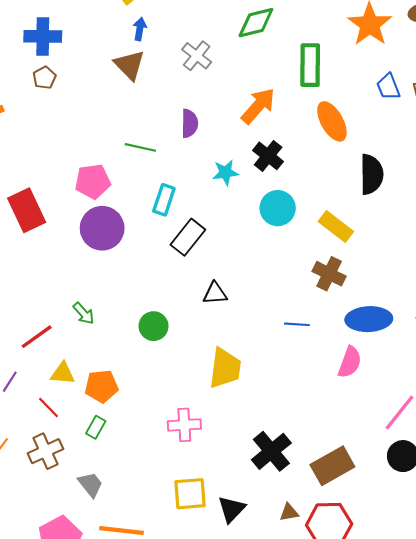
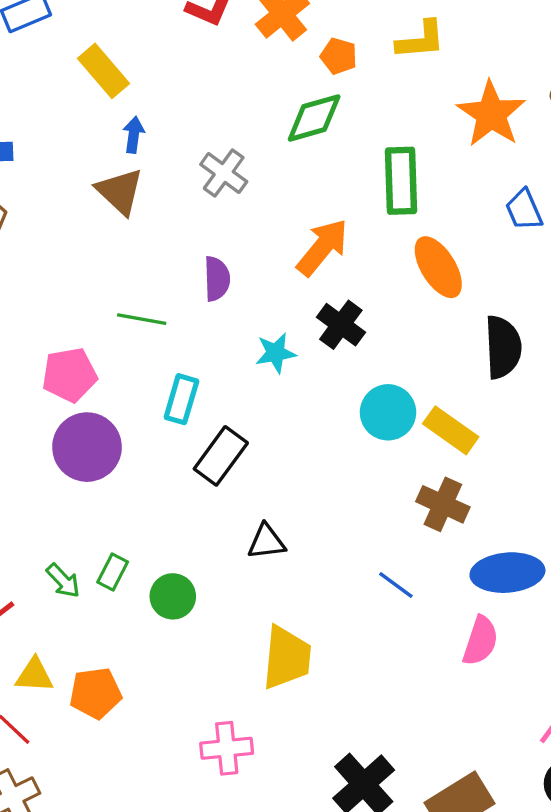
cyan circle: (278, 208) -> (388, 412), moved
blue line: (297, 324) -> (396, 585), turned 35
green rectangle: (96, 427) -> (113, 572), moved

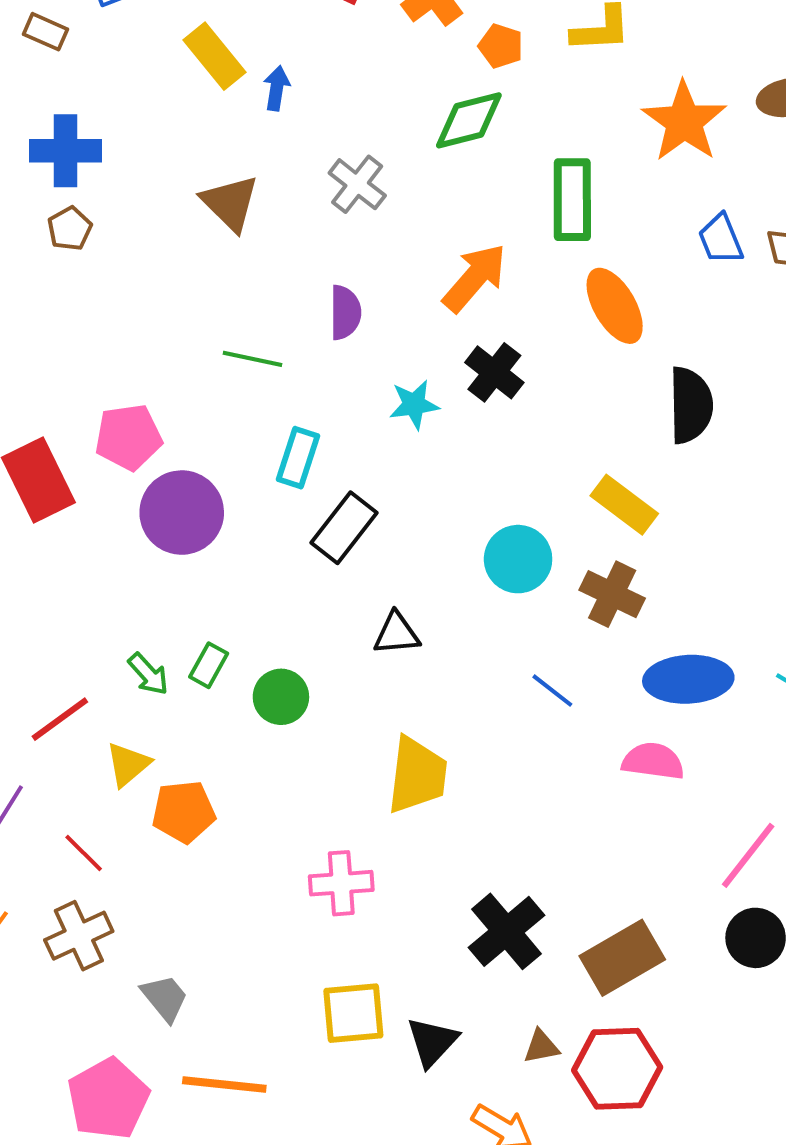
blue arrow: (134, 135) -> (277, 88), moved
pink pentagon: (70, 375) -> (128, 437), moved
cyan circle: (388, 412) -> (518, 559), moved
pink semicircle: (480, 641) -> (653, 761), turned -102
yellow triangle: (34, 675) -> (128, 764), moved, turned -45

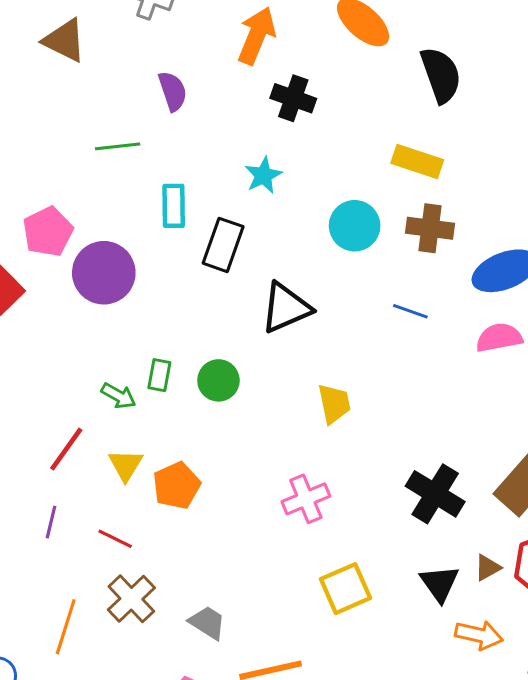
cyan star: (414, 405) -> (263, 175), moved
black triangle: (397, 634) -> (286, 308), size x1.5
yellow trapezoid: (417, 775) -> (334, 404), size x0.7
black triangle: (432, 1042) -> (440, 583), moved

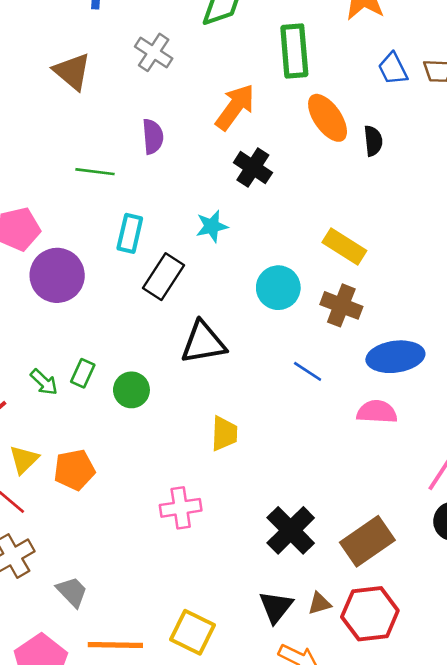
black semicircle: (441, 75) -> (373, 141), moved, size x0.6
yellow triangle: (126, 465) -> (24, 460), moved
yellow square: (346, 589) -> (193, 632), moved, turned 36

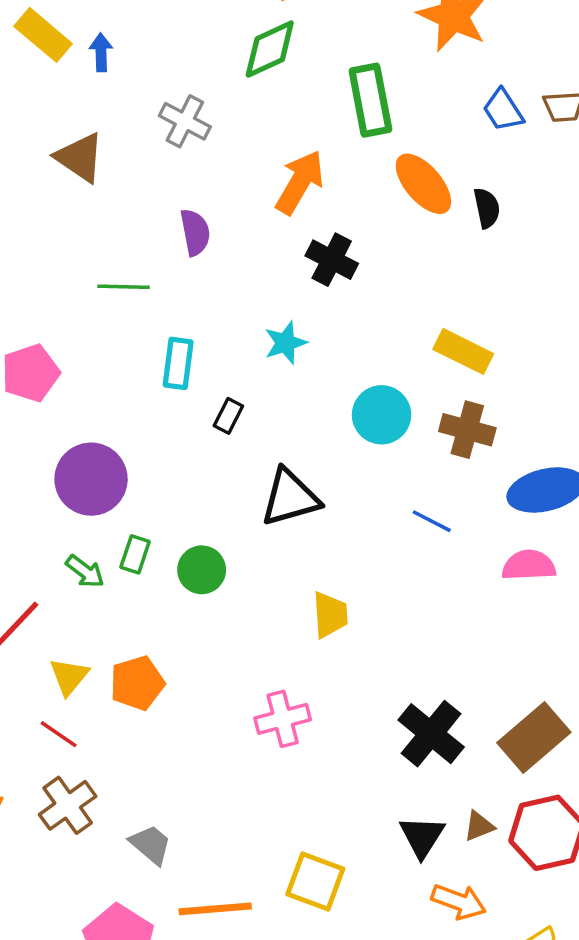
purple circle: (57, 275) -> (91, 479), moved
black rectangle: (163, 277) -> (228, 416), size x0.6

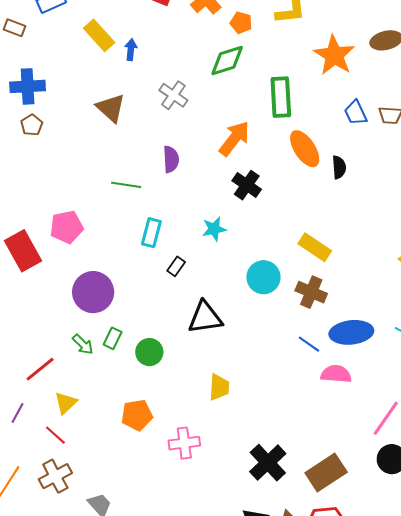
blue line: (432, 521) -> (309, 344), moved
orange pentagon: (137, 683) -> (137, 415), moved

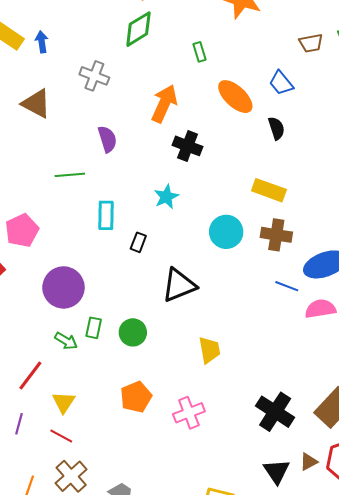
green rectangle: (281, 97) -> (200, 52), size x0.5
blue trapezoid: (356, 113) -> (281, 83), moved
black semicircle: (339, 167) -> (276, 128), moved

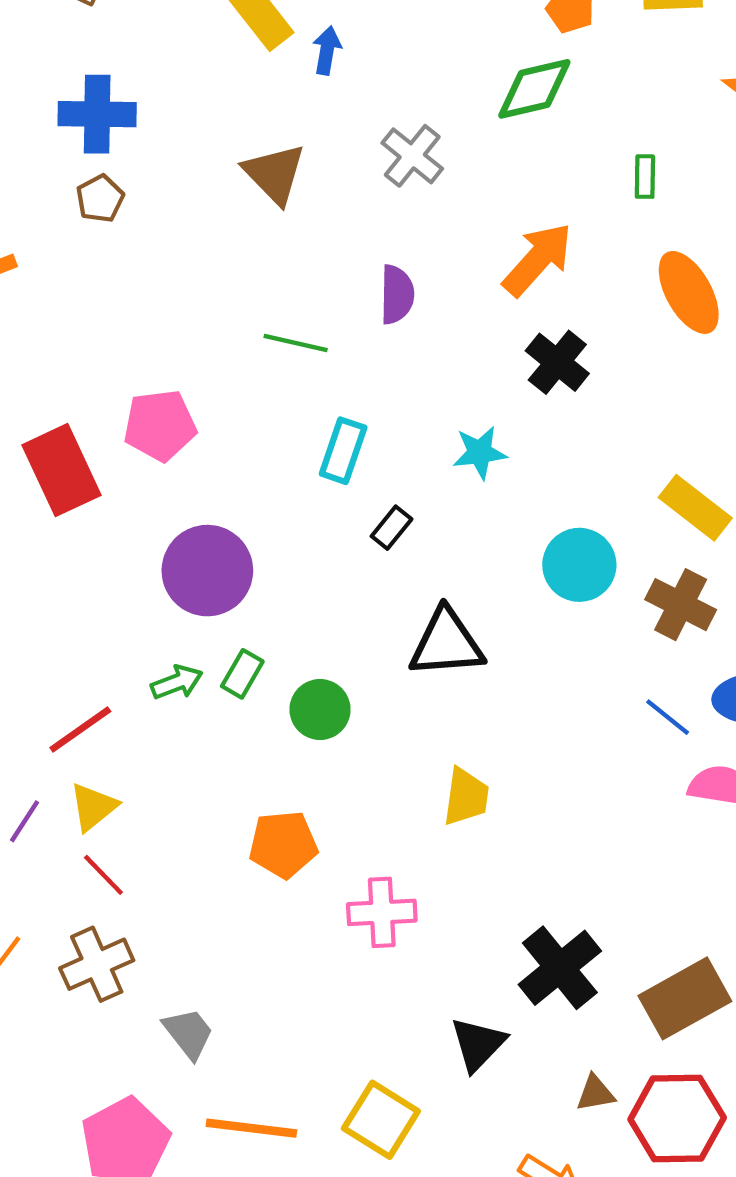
green arrow: (66, 341) -> (177, 682), turned -70
yellow triangle: (64, 402) -> (93, 807), moved
black triangle: (276, 471) -> (478, 1044), moved

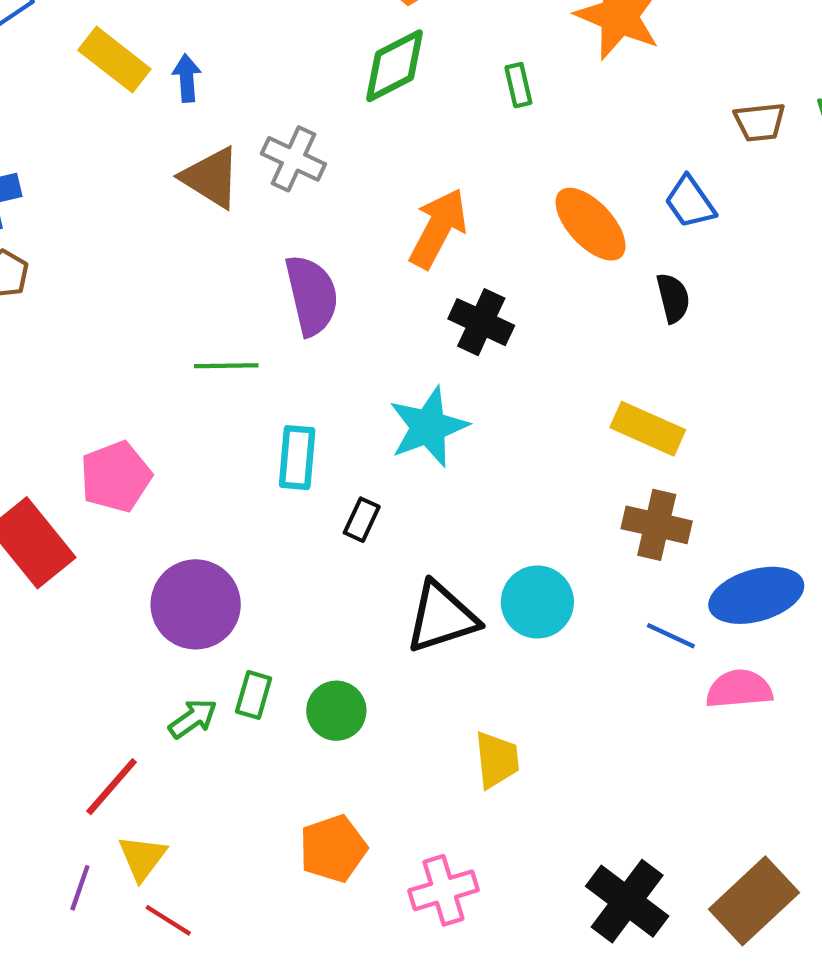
brown triangle: (274, 174) -> (211, 178), moved
green rectangle: (645, 177) -> (518, 85), moved
purple semicircle: (397, 294) -> (312, 295), size x1.4
cyan star: (480, 452) -> (428, 427), size x1.5
cyan circle: (579, 565) -> (537, 602), moved

